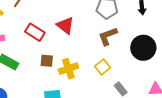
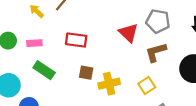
red triangle: (65, 25) -> (128, 33), moved
red rectangle: (35, 32) -> (76, 40), turned -30

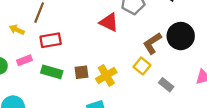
red rectangle: (76, 40) -> (51, 40), moved
brown L-shape: (156, 52) -> (152, 43), moved
green rectangle: (44, 70) -> (52, 72), moved

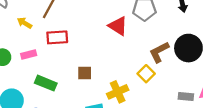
green rectangle: (52, 72) -> (46, 83), moved
yellow cross: (106, 76) -> (118, 92), moved
gray rectangle: (166, 85) -> (186, 96), moved, turned -40

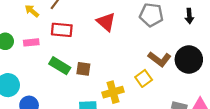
red triangle: (118, 26) -> (106, 22), moved
brown L-shape: (159, 52) -> (159, 59), turned -125
green rectangle: (46, 83) -> (60, 66), moved

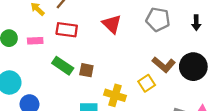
yellow cross: (113, 92) -> (115, 95), turned 30

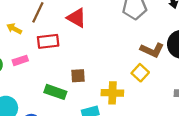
red triangle: (112, 24) -> (77, 18), moved
green rectangle: (63, 66) -> (55, 92), moved

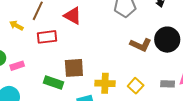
pink rectangle: (20, 60) -> (17, 66), moved
yellow square: (140, 73) -> (136, 86), moved
brown square: (78, 76) -> (74, 68), size x1.5

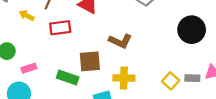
brown L-shape: (141, 45) -> (120, 41), moved
pink rectangle: (17, 66) -> (29, 68), moved
yellow square: (136, 86) -> (171, 81), moved

